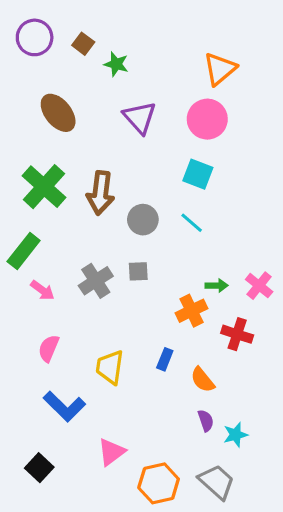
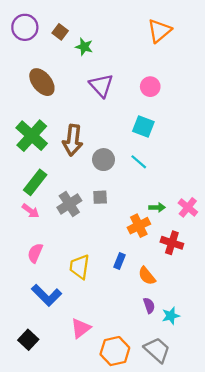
orange triangle: (220, 69) -> (159, 31), moved
pink circle: (207, 119) -> (150, 87), size x0.7
green rectangle: (24, 251) -> (35, 182), moved

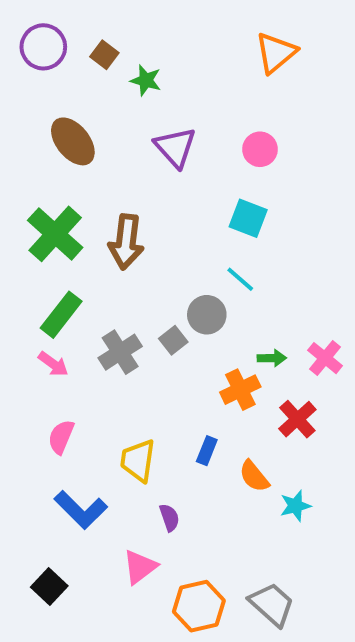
gray circle: (104, 160) -> (207, 315), moved
gray square: (100, 197) -> (173, 340), turned -35
red cross: (172, 243) -> (297, 419), turned 30
purple semicircle: (149, 305) -> (169, 518), moved
cyan star: (171, 316) -> (295, 506), moved

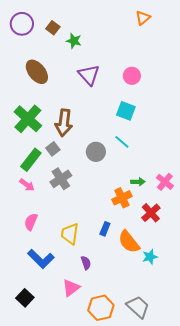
orange triangle: (276, 53) -> (143, 18), moved, size x0.7
gray circle: (207, 315) -> (96, 152), moved
gray square: (173, 340) -> (53, 149), moved
orange semicircle: (254, 476) -> (129, 242), size x1.4

